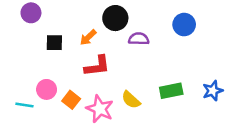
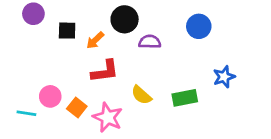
black square: (54, 43) -> (67, 31), moved
blue star: (213, 91) -> (224, 77), moved
yellow semicircle: (131, 100) -> (141, 95), moved

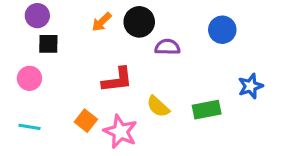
black square: (67, 31) -> (48, 44), moved
orange arrow: (95, 40) -> (102, 22), moved
pink circle: (50, 96) -> (29, 78), moved

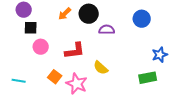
pink circle: (29, 78) -> (41, 47), moved
green rectangle: (207, 110) -> (148, 78), moved

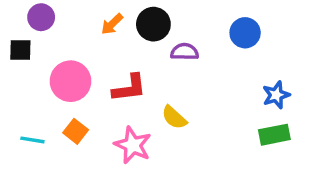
black square: (31, 28) -> (20, 50), moved
pink circle: (41, 47) -> (70, 81), size x1.5
orange square: (55, 77) -> (76, 131), moved
green rectangle: (148, 78) -> (274, 135), moved

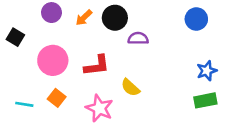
purple circle: (41, 17) -> (52, 13), moved
blue circle: (245, 33) -> (196, 19), moved
black square: (20, 50) -> (15, 37), turned 30

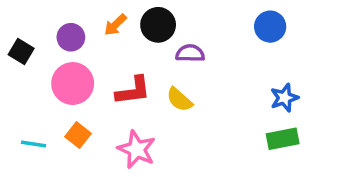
purple circle: (52, 13) -> (71, 37), moved
yellow semicircle: (130, 88) -> (179, 100), moved

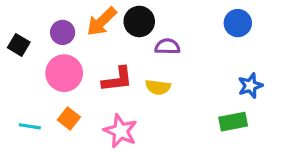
orange arrow: (115, 25) -> (102, 21), size x1.5
yellow semicircle: (179, 100) -> (158, 87), turned -35
green rectangle: (283, 139) -> (233, 122), moved

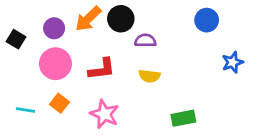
blue star: (250, 86) -> (232, 62), moved
yellow semicircle: (158, 87) -> (149, 76), moved
green rectangle: (233, 122) -> (183, 118), moved

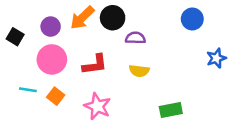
cyan line: (25, 110) -> (28, 90), moved

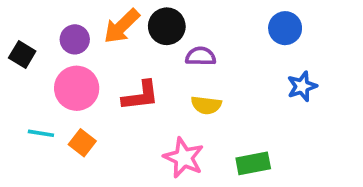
blue star: (216, 58) -> (302, 86), moved
pink star: (97, 106) -> (184, 158), moved

